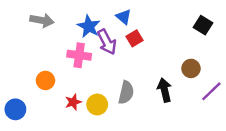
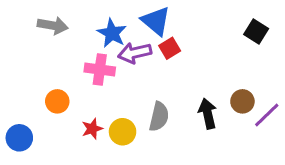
blue triangle: (124, 17) -> (156, 21), size x1.5
purple arrow: (107, 42) -> (135, 53), turned 105
brown circle: (191, 68) -> (242, 101), moved

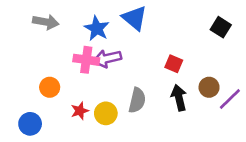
red square: (170, 48) -> (174, 64), moved, turned -36
purple arrow: (135, 53) -> (107, 59), moved
blue circle: (19, 138) -> (30, 124), moved

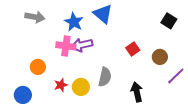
red square: (174, 64) -> (133, 49), turned 32
brown circle: (209, 87) -> (160, 57), moved
black arrow: (179, 98) -> (137, 92), moved

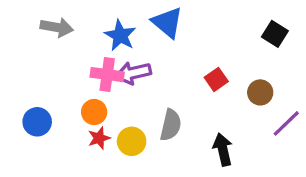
orange circle: (38, 67) -> (94, 112), moved
blue circle: (23, 95) -> (37, 122), moved

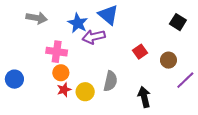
purple arrow: (133, 73) -> (94, 37), moved
pink cross: (107, 75) -> (57, 52), moved
blue circle: (37, 122) -> (14, 79), moved

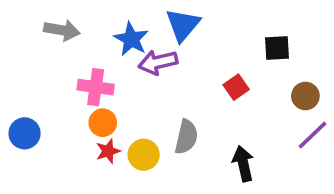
blue triangle: (108, 15) -> (183, 25), turned 30
black square: (178, 22) -> (277, 48), moved, turned -35
brown circle: (168, 60) -> (305, 96), moved

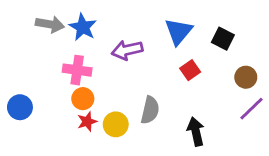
blue triangle: (183, 25) -> (179, 31), moved
blue star: (131, 39) -> (83, 27), moved
black square: (277, 48) -> (223, 39), turned 30

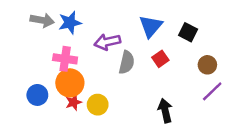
blue star: (83, 27) -> (70, 23), turned 30
orange circle: (83, 99) -> (70, 83), size x1.5
blue circle: (20, 107) -> (37, 95), moved
gray semicircle: (150, 110) -> (127, 62), moved

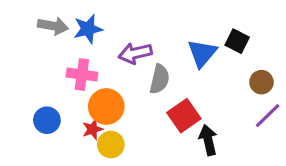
blue triangle: (151, 26) -> (202, 53), moved
red square: (160, 59) -> (184, 116), moved, size x1.5
orange circle: (70, 83) -> (106, 106), moved
yellow circle: (98, 105) -> (111, 145), moved

